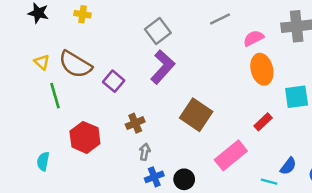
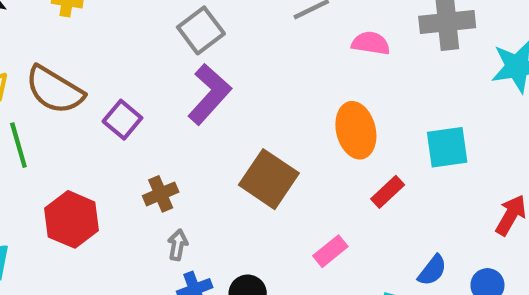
pink semicircle: (254, 38) -> (371, 43), turned 36
orange ellipse: (262, 69) -> (356, 130), moved
pink rectangle: (231, 155) -> (330, 251), size x0.6

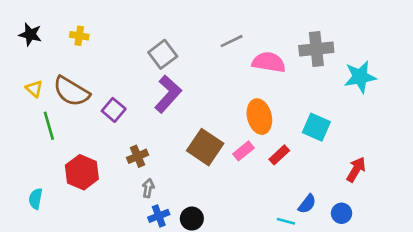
pink semicircle: (371, 43) -> (269, 62), size x1.4
cyan square: (447, 147) -> (316, 127), turned 32
pink rectangle: (330, 251) -> (244, 151), moved

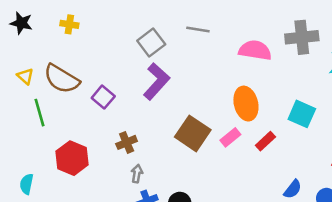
gray line: (232, 41) -> (198, 30), moved, turned 35

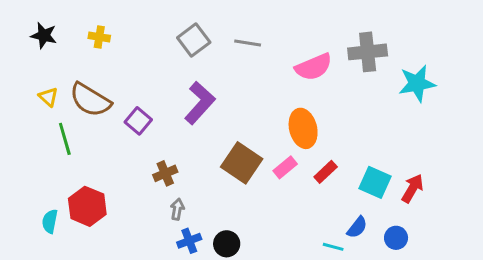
gray square: (151, 43) -> (194, 40), moved
pink semicircle: (255, 50) -> (314, 67), turned 148
cyan square: (302, 114) -> (375, 182), moved
red hexagon: (72, 158) -> (87, 206), moved

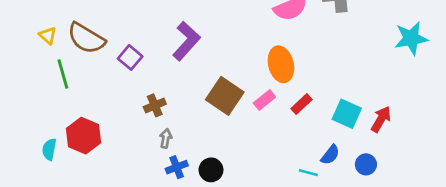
cyan star: (417, 83) -> (411, 38), moved

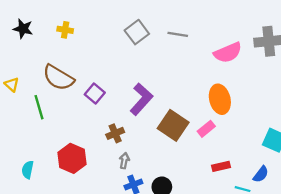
yellow triangle: (48, 36) -> (12, 84), moved
purple L-shape: (186, 41) -> (141, 99), moved
red rectangle: (301, 104) -> (221, 166), moved, turned 30
red hexagon: (83, 136) -> (72, 158), moved

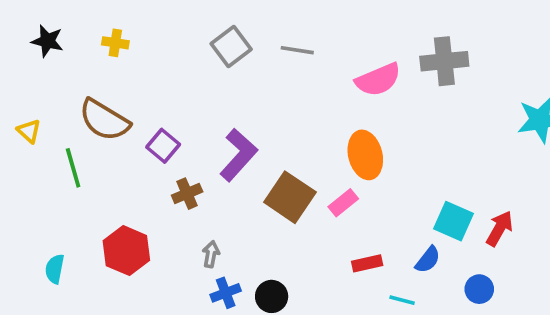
brown cross: (115, 133) -> (187, 194), moved
blue semicircle: (261, 174) -> (428, 260), moved

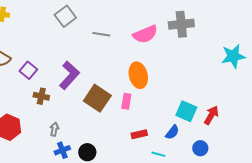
gray line: (297, 50) -> (101, 34), moved
brown cross: (187, 194) -> (41, 96), turned 35
pink rectangle: (343, 203) -> (126, 101), turned -42

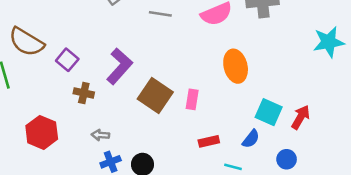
orange ellipse: (138, 75) -> (236, 66), moved
gray arrow: (54, 129) -> (100, 135), turned -96

